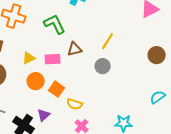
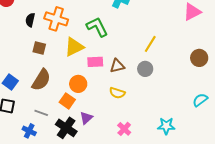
brown triangle: (75, 49) -> (117, 66), moved
yellow triangle: (29, 58) -> (74, 47), moved, size x1.5
orange square: (57, 89) -> (67, 101), moved
yellow semicircle: (75, 104) -> (117, 93), moved

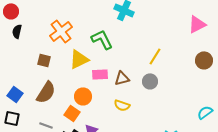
orange cross: (56, 19) -> (61, 31), turned 35
black semicircle: (30, 20) -> (17, 31), moved
brown circle: (199, 58) -> (204, 60), moved

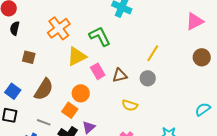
brown square: (44, 60) -> (29, 57), moved
pink rectangle: (100, 74) -> (98, 71), turned 63
yellow semicircle: (122, 105) -> (130, 105), moved

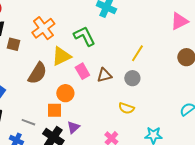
brown square: (29, 57) -> (13, 44), moved
brown semicircle: (44, 89) -> (37, 73), moved
yellow semicircle: (130, 105) -> (126, 108), moved
orange square: (70, 110) -> (54, 110), turned -35

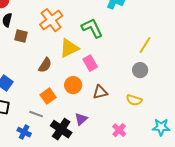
brown semicircle: (37, 73) -> (45, 65), size x0.7
brown triangle: (104, 75) -> (100, 92), moved
orange square: (54, 110) -> (48, 96), moved, turned -35

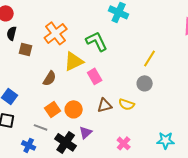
orange circle: (73, 85) -> (74, 109), moved
yellow semicircle: (134, 100) -> (127, 104), moved

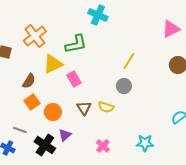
green L-shape: (97, 41) -> (76, 44), turned 105
brown triangle: (105, 105) -> (84, 108), turned -49
orange square: (53, 109) -> (32, 102), moved

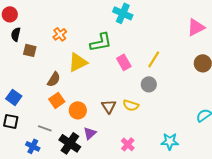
orange cross: (35, 36) -> (60, 34), size x0.6
pink rectangle: (74, 79) -> (124, 62), moved

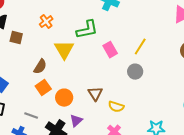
yellow triangle: (78, 62) -> (64, 50), turned -35
yellow semicircle: (131, 105) -> (116, 107), moved

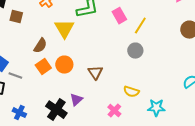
pink rectangle: (110, 50) -> (119, 16), moved
orange circle: (64, 98) -> (64, 65), moved
yellow semicircle: (116, 107) -> (131, 92), moved
gray line: (31, 116) -> (15, 76), moved

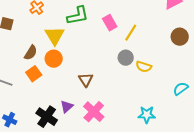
orange circle: (64, 65) -> (54, 59), moved
yellow semicircle: (131, 92) -> (144, 67), moved
pink cross: (114, 111) -> (94, 112), moved, size x1.5

